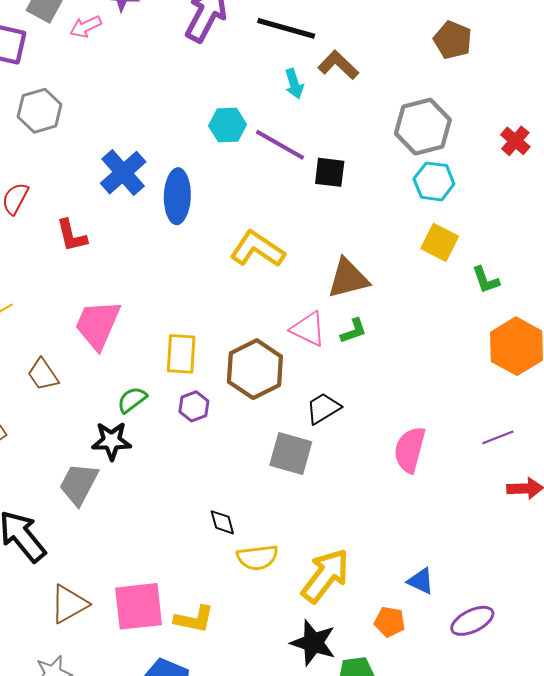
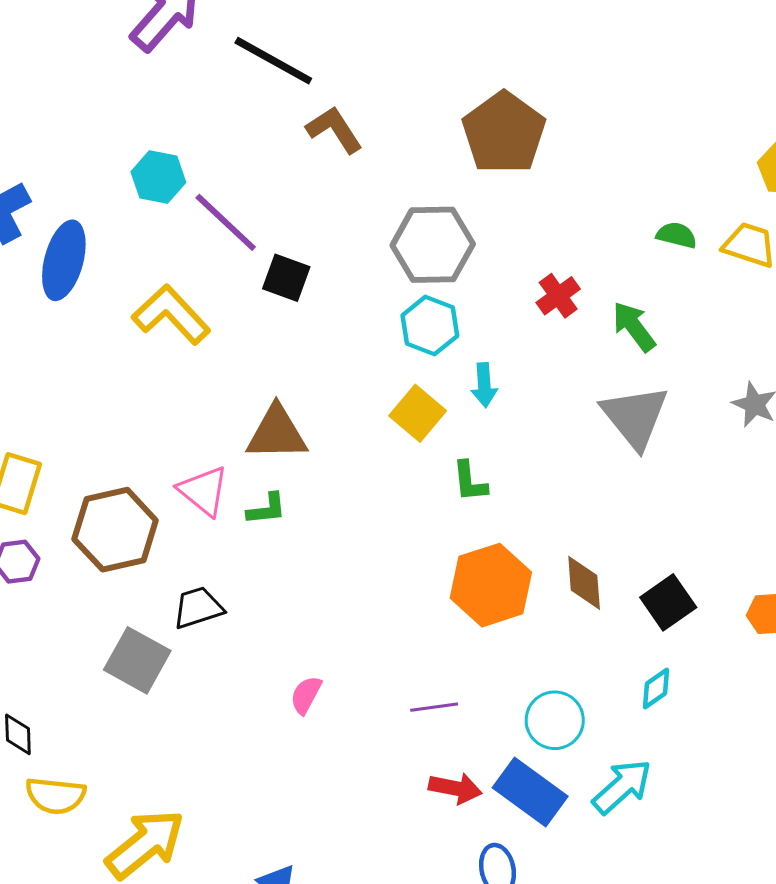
brown pentagon: (453, 40) -> (504, 133), size x1.5
cyan arrow: (294, 84) -> (484, 385), moved
yellow L-shape: (257, 249) -> (171, 315), moved
pink semicircle: (410, 450) -> (306, 695), size x0.6

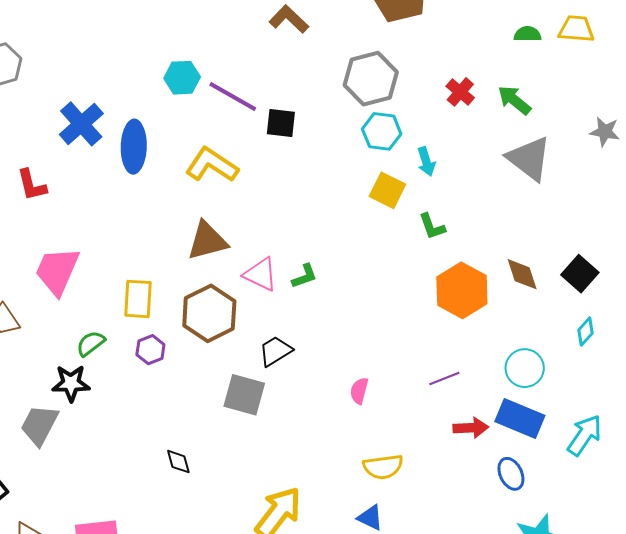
brown triangle: (277, 433) -> (207, 241), moved
cyan arrow: (622, 787) -> (585, 435), moved
yellow semicircle: (56, 796) -> (383, 467), moved

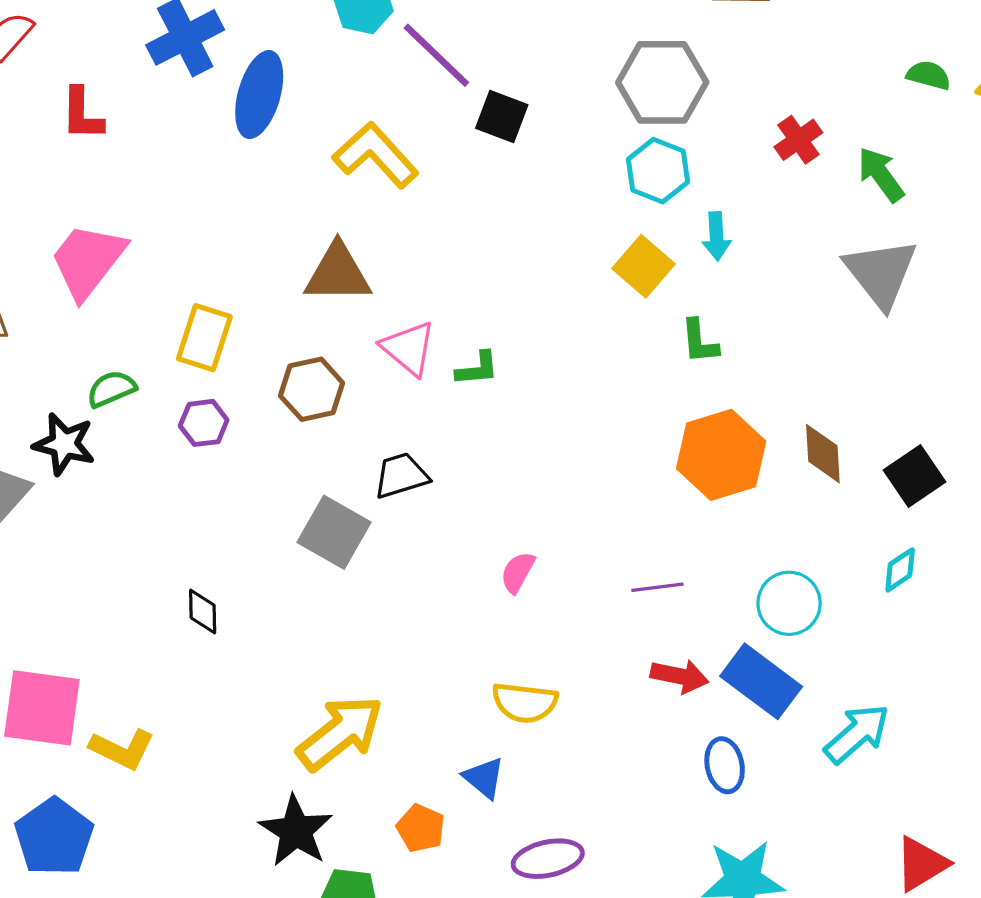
brown hexagon: (209, 313) -> (312, 389), size x0.7

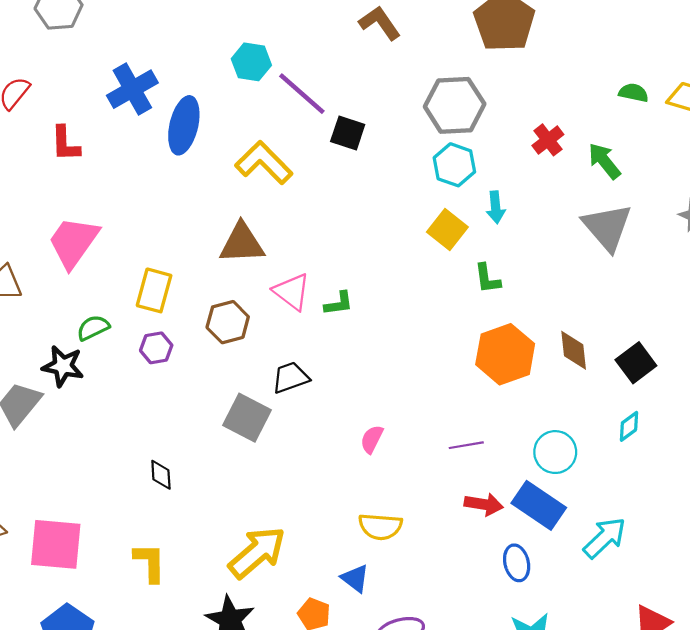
yellow L-shape: (122, 749) -> (150, 562), moved, turned -114

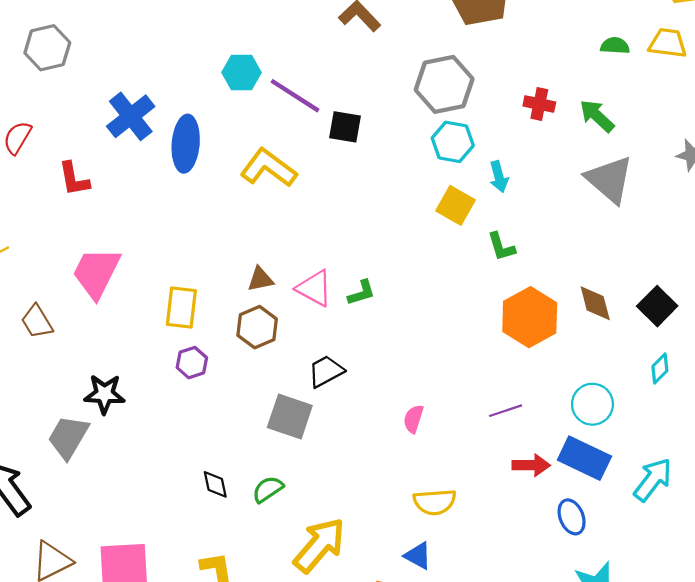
red cross: (548, 140) -> (539, 104), turned -32
brown triangle: (242, 243) -> (260, 279), moved, size x0.6
green semicircle: (93, 328) -> (268, 489), moved

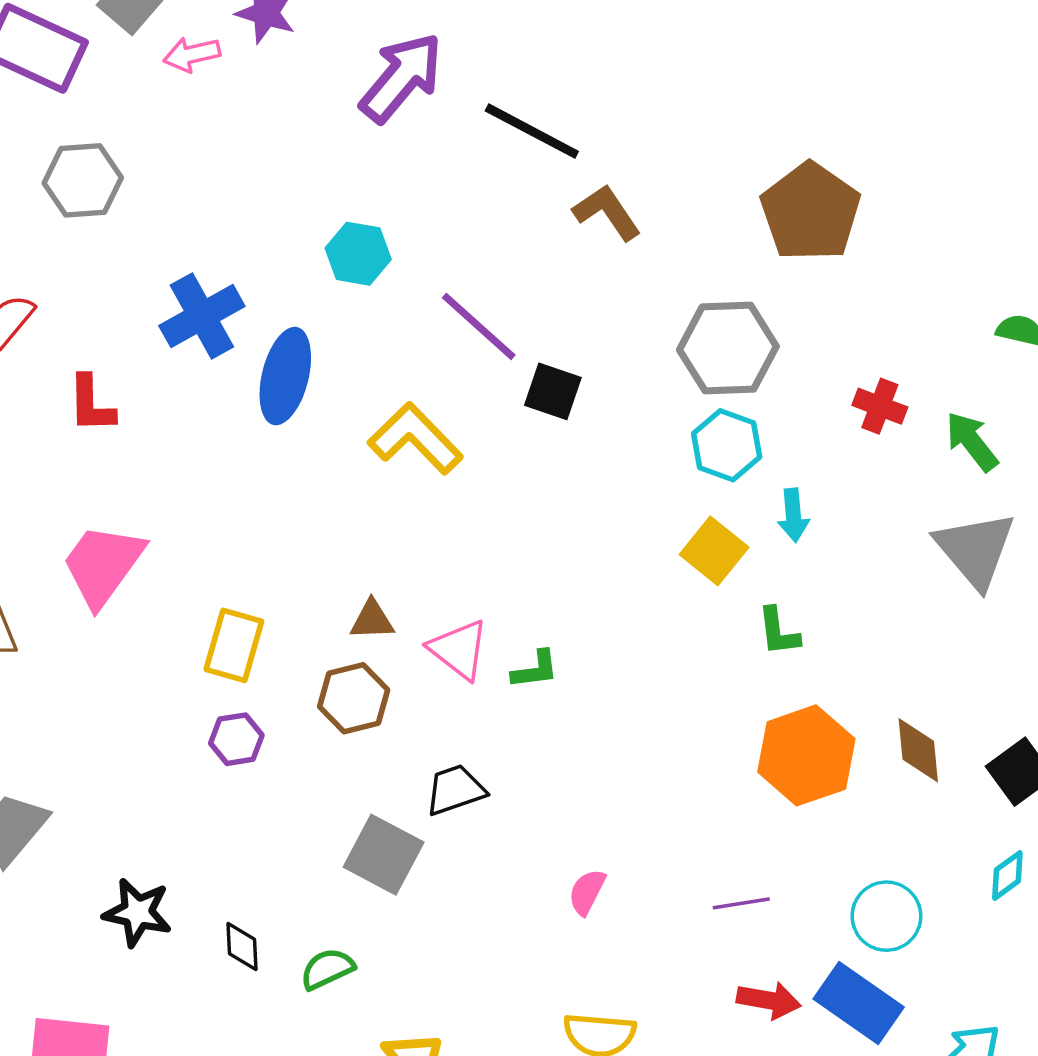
cyan hexagon: (242, 72) -> (358, 254), moved
black star: (104, 394) -> (137, 912), moved

